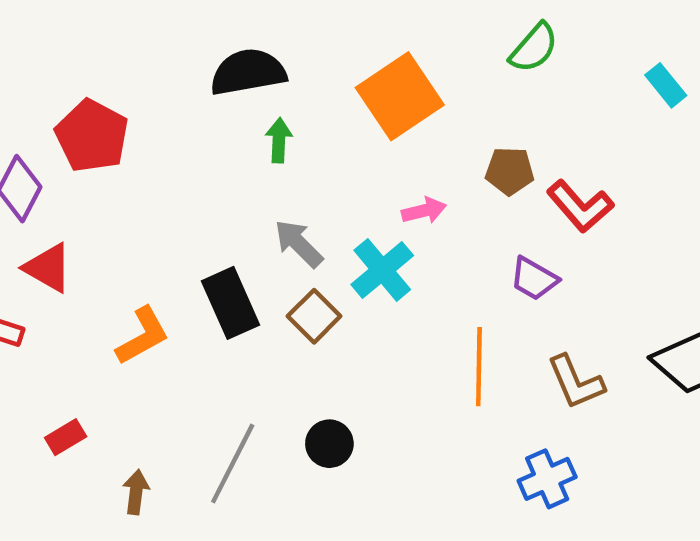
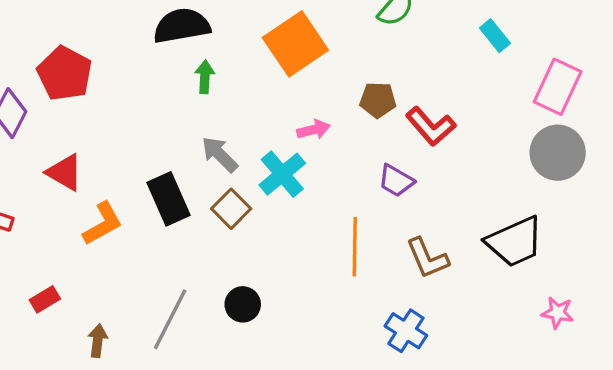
red triangle: (48, 268) -> (65, 172), moved
blue cross: (547, 479) -> (406, 331), turned -33

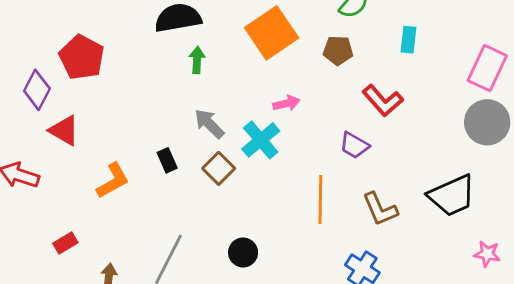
cyan rectangle: (495, 36) -> (409, 40), moved, turned 45
brown pentagon: (378, 100) -> (338, 50), moved
red triangle: (65, 172) -> (64, 130), moved
black rectangle: (168, 199) -> (167, 160), size x0.6
black circle: (243, 304) -> (243, 252), moved

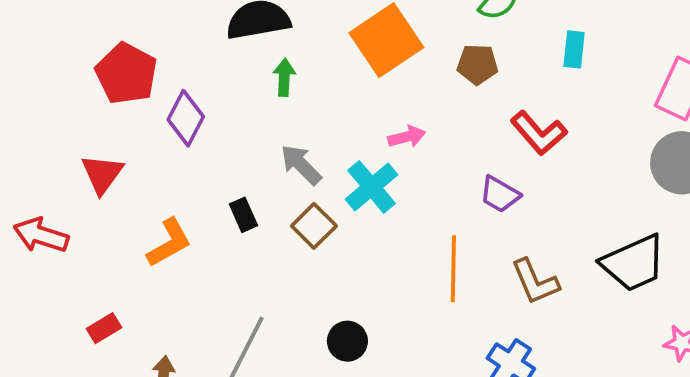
purple diamond: (37, 90) -> (186, 118), moved
red triangle: (64, 130) -> (102, 174), turned 36

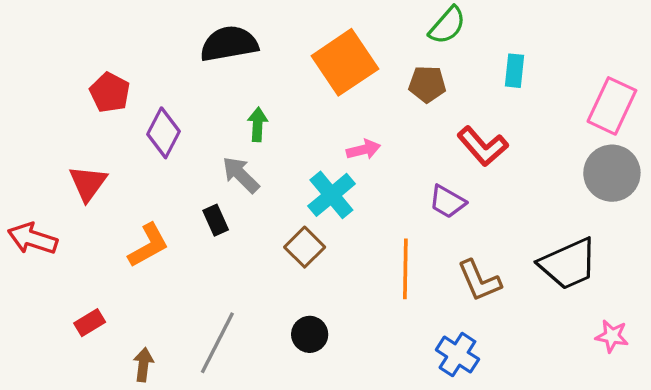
red pentagon: (126, 74) -> (110, 93), size x0.7
green arrow: (284, 77) -> (258, 124), moved
gray arrow: (301, 165) -> (241, 175), moved
brown square: (314, 226) -> (305, 247), moved

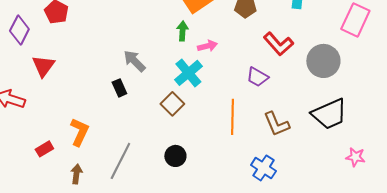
green arrow: (258, 124) -> (182, 31), moved
purple diamond: (164, 133) -> (19, 30), moved
gray circle: (612, 173) -> (323, 61), moved
orange L-shape: (148, 245) -> (79, 132), moved, turned -36

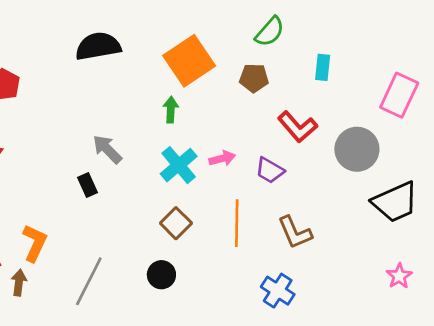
pink arrow: (207, 46) -> (222, 158), moved
brown square: (172, 104) -> (176, 223), moved
black trapezoid: (329, 114) -> (395, 202), moved
pink star: (355, 157) -> (399, 276), turned 30
brown arrow: (76, 174) -> (19, 283), moved

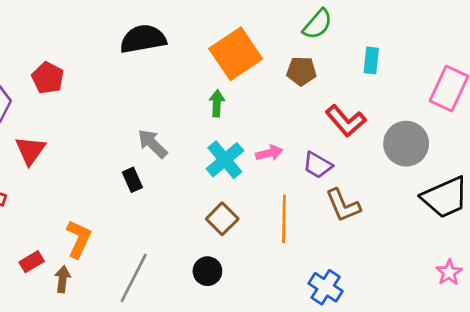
brown L-shape: (295, 232) -> (343, 205), moved

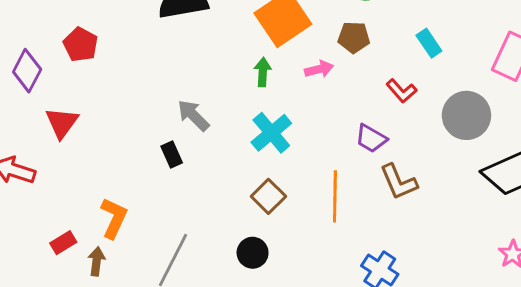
cyan rectangle: (371, 60) -> (429, 43), moved, turned -40
red L-shape: (346, 121) -> (401, 91), size x0.7
pink arrow: (269, 153) -> (319, 69), moved

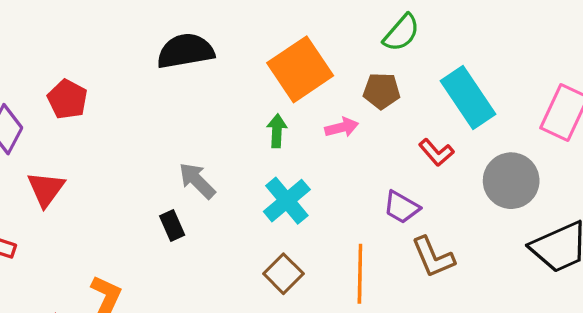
cyan rectangle: (429, 43) -> (468, 98), size x1.8

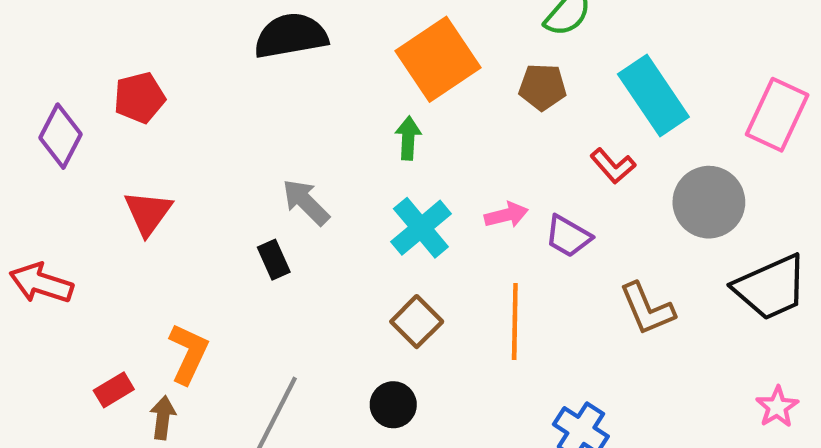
red pentagon: (67, 99) -> (139, 98), turned 30
pink arrow: (342, 127) -> (506, 215), moved
red triangle: (46, 189) -> (148, 213), moved
brown L-shape: (433, 257) -> (647, 309), moved

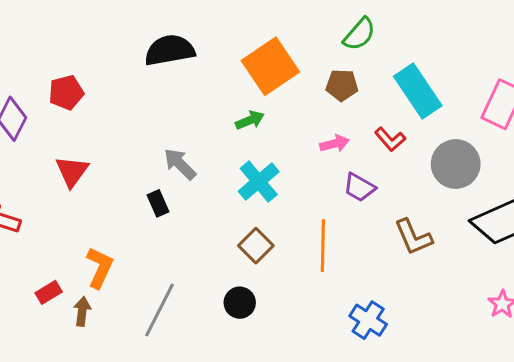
green arrow: (408, 138) -> (250, 120), turned 64
pink arrow: (506, 215) -> (335, 144), moved

